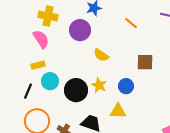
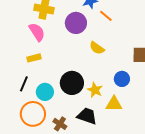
orange line: (131, 23) -> (106, 16), moved
cyan circle: (50, 81) -> (45, 92), moved
yellow star: (99, 85) -> (95, 90), moved

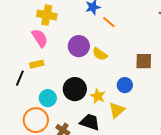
purple circle: (76, 23) -> (79, 46), moved
black line: (24, 84) -> (20, 78), moved
yellow triangle: (114, 104) -> (117, 110), turned -42

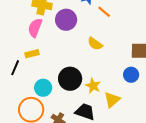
pink semicircle: (40, 38) -> (35, 28), turned -126
purple circle: (79, 46) -> (66, 20), moved
blue circle: (125, 85) -> (131, 75), moved

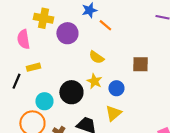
pink semicircle: (35, 28) -> (23, 39), moved, turned -30
blue circle: (131, 75) -> (116, 88), moved
yellow star: (93, 86) -> (94, 81), moved

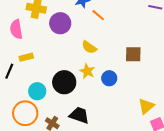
yellow triangle: (113, 113) -> (146, 106), moved

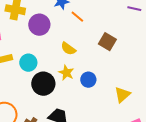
brown square: (133, 54) -> (107, 42), moved, turned 30
cyan circle: (37, 91) -> (28, 63), moved
yellow triangle: (146, 106) -> (122, 95), moved

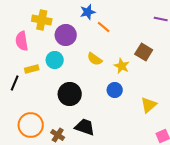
brown square: (107, 42) -> (144, 52), moved
cyan circle: (28, 63) -> (55, 60), moved
yellow star: (66, 73) -> (122, 66), moved

